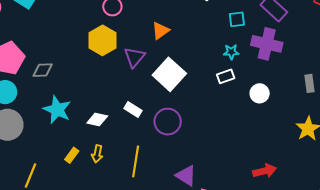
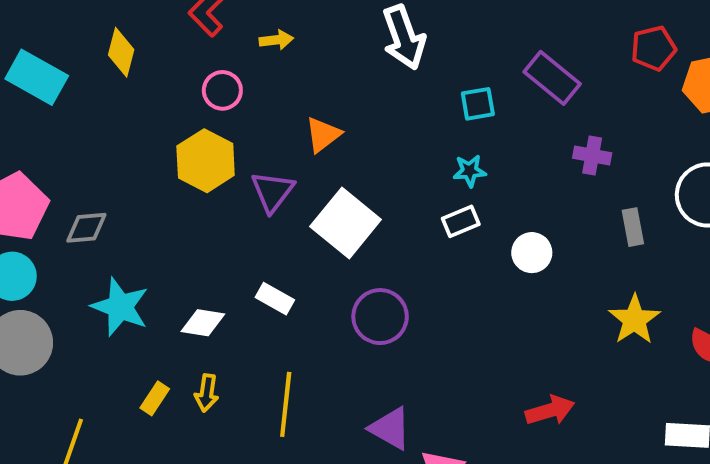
purple cross: (267, 44) -> (592, 156), moved, size x0.6
purple circle: (168, 122) -> (380, 317), moved

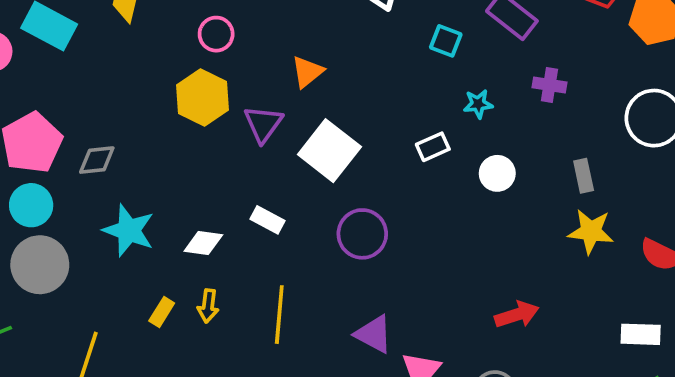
cyan square: (478, 104) -> (446, 41), turned 32
cyan star: (470, 171) -> (478, 104), moved
gray rectangle: (633, 227) -> (584, 176), moved
yellow star: (634, 320) -> (591, 231), turned -30

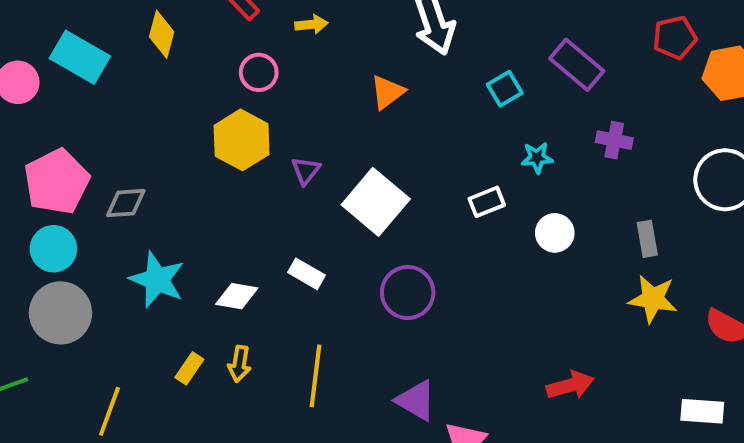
cyan square: (446, 41) -> (505, 89), turned 36
orange triangle: (307, 72) -> (387, 92), moved
purple triangle: (263, 124) -> (306, 171), size x0.7

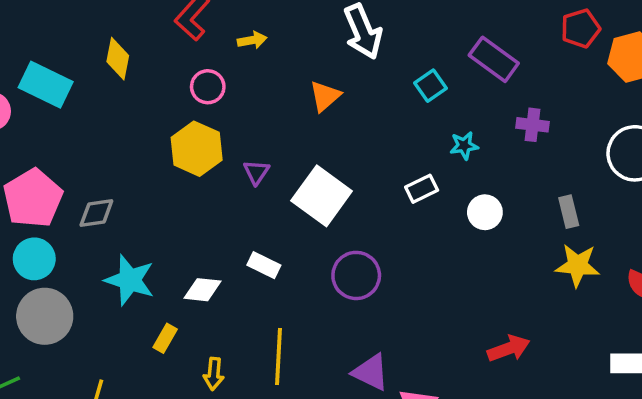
yellow arrow: (239, 364) -> (214, 374), moved
yellow rectangle: (189, 368) -> (165, 338), moved

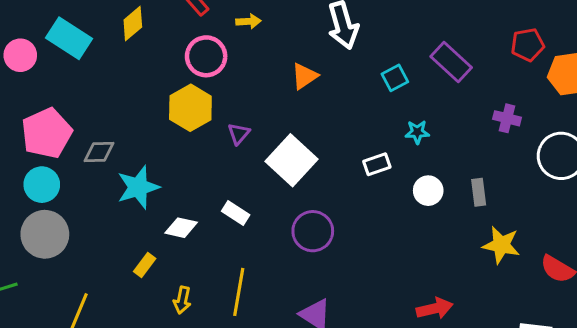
yellow diamond: (118, 59) -> (133, 23), turned 32
pink circle: (208, 87) -> (206, 56), size x1.4
purple cross: (533, 125) -> (507, 118), moved
gray rectangle: (569, 212) -> (479, 192), moved
cyan star: (130, 280) -> (138, 187), moved, turned 30

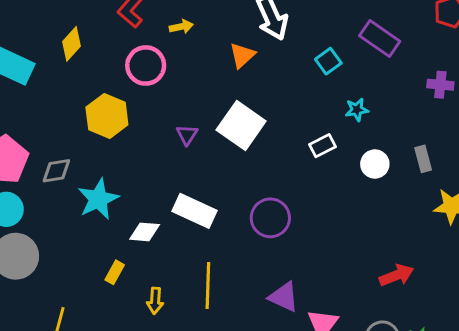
orange triangle: (304, 76) -> (242, 55), moved
yellow hexagon: (190, 108) -> (107, 116), moved
white square: (291, 160) -> (241, 125), moved
white rectangle: (236, 213) -> (195, 211), size x1.6

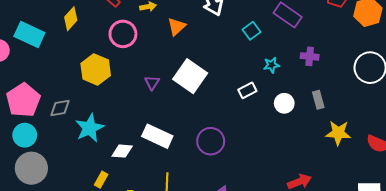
orange triangle: (242, 55) -> (176, 27), moved
purple cross: (440, 85) -> (310, 56), moved

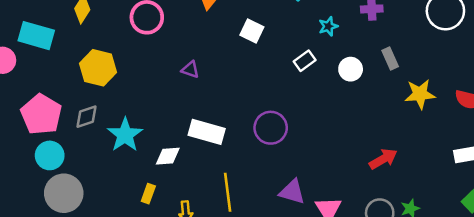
yellow hexagon: (96, 69) -> (98, 68), moved
white square: (190, 76) -> (252, 31), moved, size x0.6
purple triangle: (152, 83) -> (190, 70), turned -35

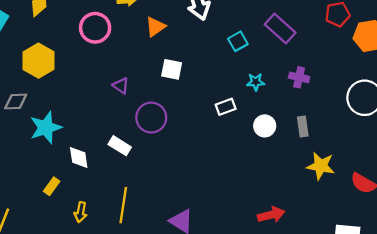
white square: (252, 31) -> (172, 69), moved, turned -30
purple circle: (271, 128) -> (151, 118), moved
white rectangle: (207, 132) -> (120, 146), size x0.7
white diamond: (168, 156) -> (79, 158), turned 70

